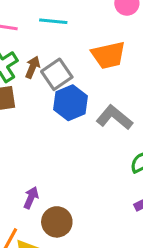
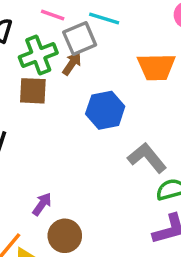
gray square: (57, 74) -> (80, 38), moved
gray L-shape: (114, 117) -> (147, 158), moved

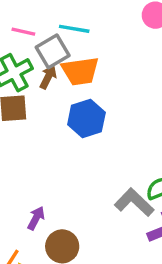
orange trapezoid: (156, 67) -> (80, 71), moved
gray L-shape: (147, 158) -> (134, 202), moved

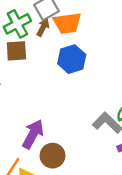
purple arrow: (36, 218) -> (33, 134), size x1.6

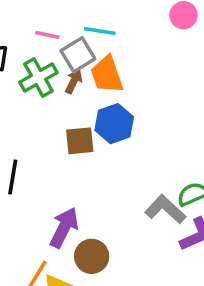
orange trapezoid: (67, 23) -> (107, 75), turned 80
brown square: (16, 51) -> (80, 141), moved

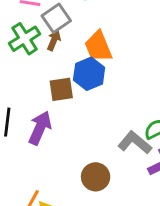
orange trapezoid: (107, 75) -> (98, 47), moved
purple arrow: (64, 228) -> (40, 128), moved
brown circle: (92, 256) -> (96, 177), moved

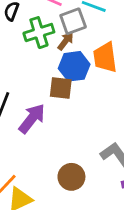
blue hexagon: (89, 74) -> (74, 66), moved

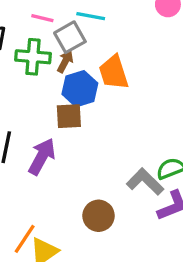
green cross: (39, 33) -> (33, 57), turned 32

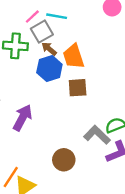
pink line: (42, 18) -> (32, 17), moved, turned -56
brown arrow: (65, 61) -> (49, 49), moved, turned -77
brown square: (69, 116) -> (78, 88), moved

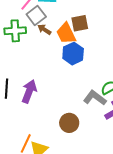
blue hexagon: (49, 68) -> (73, 54), moved
brown square: (78, 88) -> (80, 23), moved

